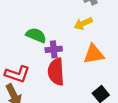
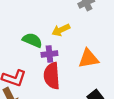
yellow arrow: (83, 24) -> (61, 30), moved

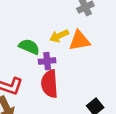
orange triangle: (88, 59) -> (79, 41), moved

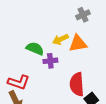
red semicircle: (50, 84) -> (77, 84), moved

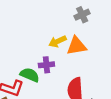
green semicircle: (35, 49) -> (30, 75), moved

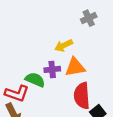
orange triangle: (77, 46) -> (75, 67), moved

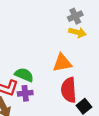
yellow arrow: (64, 45) -> (77, 32), moved, turned -140
purple cross: (52, 69) -> (25, 93), moved

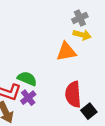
orange triangle: (62, 63) -> (66, 52), moved
purple cross: (25, 93) -> (28, 98), turned -32

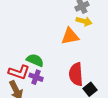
purple cross: (28, 98) -> (36, 77), turned -32

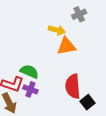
yellow arrow: (84, 21) -> (57, 30), moved

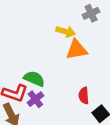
red semicircle: (73, 86) -> (84, 96), size x0.6
purple cross: (30, 89) -> (35, 99), turned 32

